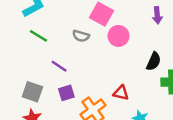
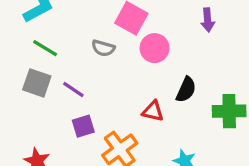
black semicircle: (154, 61) -> (186, 90), moved
gray square: (32, 92) -> (37, 83), moved
red triangle: (121, 93) -> (153, 111), moved

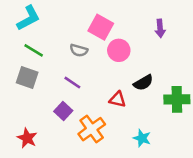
purple line: (73, 90) -> (72, 83), moved
black semicircle: (186, 90) -> (143, 83), turned 36
purple square: (83, 126) -> (63, 111), turned -30

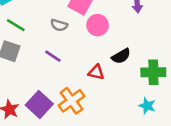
purple square: (63, 111) -> (39, 105), moved, size x1.5
cyan star: (142, 138) -> (147, 106), moved

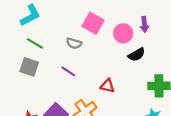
pink circle: (98, 25) -> (123, 33), moved
black semicircle: (121, 56) -> (137, 55), moved

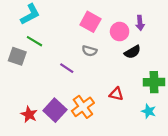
gray semicircle: (74, 43) -> (89, 51), moved
gray square: (29, 67) -> (17, 56), moved
red triangle: (107, 86) -> (116, 94), moved

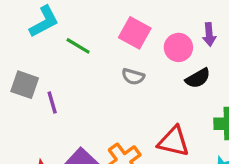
green line: (34, 41) -> (78, 46), moved
purple line: (67, 68) -> (52, 102), moved, turned 40
red triangle: (116, 94) -> (174, 141), size x1.5

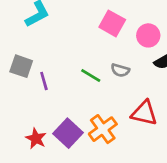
green line: (78, 46) -> (91, 76), moved
gray semicircle: (133, 77) -> (120, 70), moved

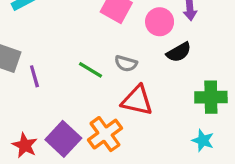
red triangle: (144, 113) -> (137, 100), moved

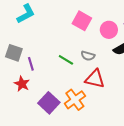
red star: (25, 145) -> (22, 84), moved

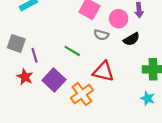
gray semicircle: (88, 56) -> (101, 35), moved
purple square: (49, 103) -> (54, 80), moved

